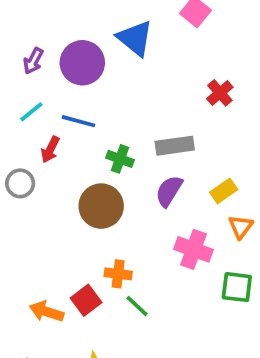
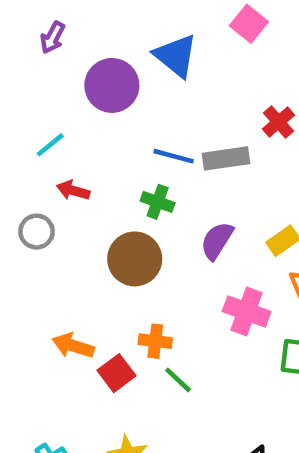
purple arrow: (33, 61) -> (53, 37), moved
blue line: (79, 121) -> (174, 156), moved
gray rectangle: (175, 146) -> (226, 158), moved
red arrow: (50, 149) -> (73, 190), turned 80
orange arrow: (46, 312) -> (73, 346), moved

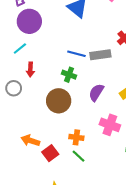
purple circle: (112, 85) -> (29, 21), moved
red arrow: (73, 190) -> (30, 69), turned -104
orange cross: (155, 341) -> (76, 137), moved

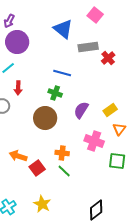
gray rectangle: (100, 55) -> (88, 47), moved

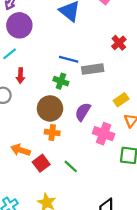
gray rectangle: (88, 47) -> (93, 69), moved
purple semicircle: (81, 110) -> (83, 112), moved
orange cross: (62, 153) -> (52, 133), moved

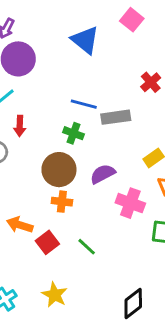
purple semicircle: (83, 112) -> (103, 174), turned 30

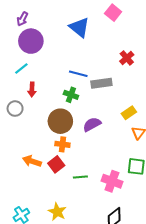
pink cross: (130, 203) -> (112, 181), moved
red square: (47, 242) -> (56, 164), moved
green line: (87, 247) -> (80, 177), turned -48

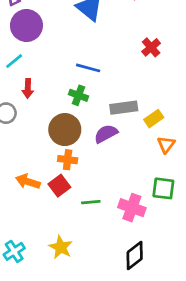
gray rectangle: (101, 83) -> (124, 108), moved

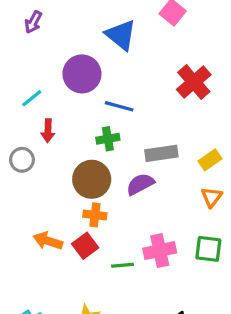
purple circle: (26, 25) -> (82, 74), moved
red cross: (151, 47) -> (194, 82), size x1.5
green cross: (79, 95) -> (108, 139), turned -30
yellow rectangle: (154, 119) -> (210, 160), moved
pink cross: (132, 208) -> (160, 251), moved, turned -32

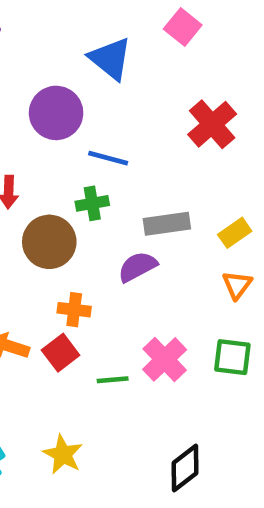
brown circle: (92, 179) -> (49, 242), moved
pink cross: (160, 251) -> (165, 359), turned -32

